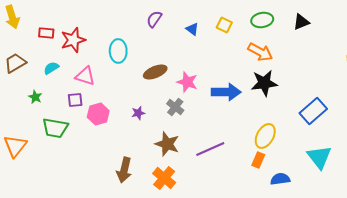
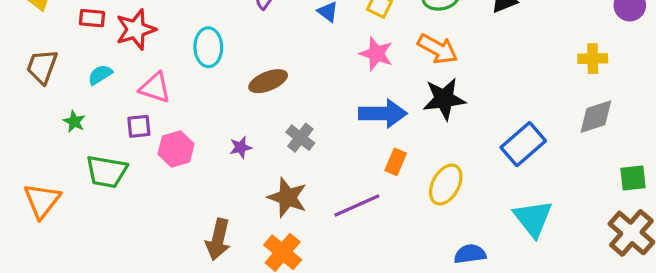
brown trapezoid: (15, 63) -> (42, 67), turned -40
pink star: (187, 82) -> (376, 54), moved
orange rectangle: (258, 160) -> (396, 162), moved

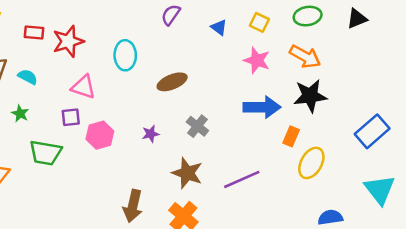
cyan semicircle: (100, 75) -> (28, 77), moved, turned 60
orange rectangle: (396, 162) -> (291, 136), moved

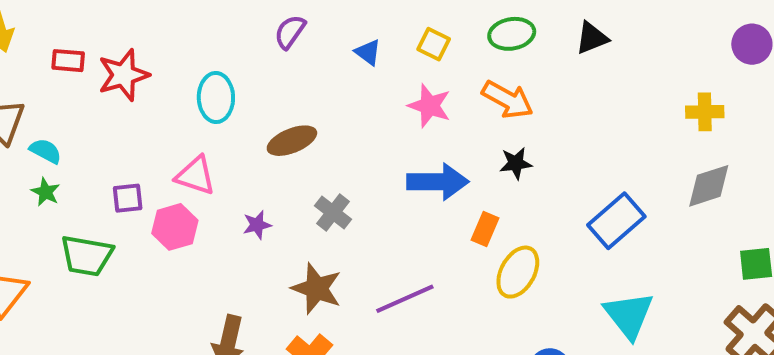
cyan semicircle: (28, 77) -> (46, 151), moved
pink triangle: (83, 87) -> (195, 176), moved
black star: (310, 96) -> (516, 163), size x0.6

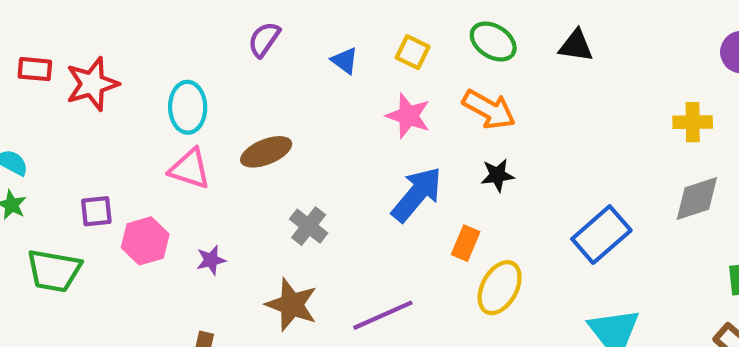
green ellipse: (512, 34) -> (493, 42), turned 42
black triangle: (592, 38) -> (576, 46), turned 30
pink triangle: (195, 176) -> (190, 169), moved
blue arrow: (438, 182) -> (417, 194), turned -50
purple star: (257, 225) -> (211, 260), moved

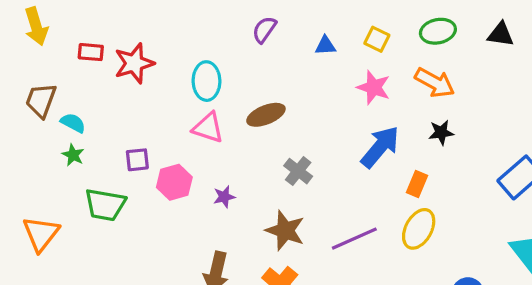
green ellipse: (493, 42) -> (438, 31), turned -44
blue triangle: (345, 61) -> (325, 46), turned -40
yellow ellipse: (500, 288) -> (419, 229), moved

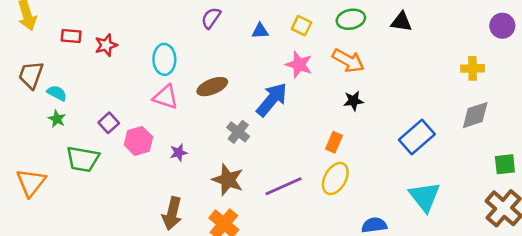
red star: (134, 63) -> (106, 45), size x0.7
blue arrow: (380, 147) -> (272, 100), moved
purple square: (137, 160) -> (109, 123), turned -36

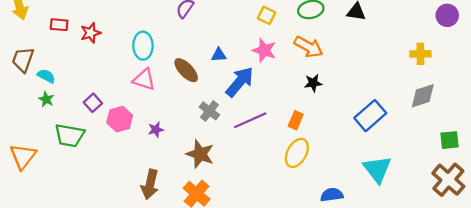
blue triangle: (260, 31) -> (219, 55), moved
brown ellipse: (212, 87) -> (186, 70), turned 68
purple line: (283, 186) -> (250, 120), moved

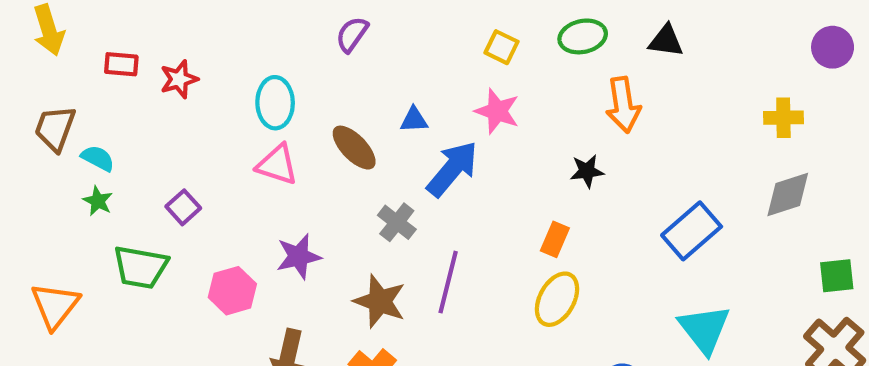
orange arrow: (309, 47) -> (623, 105), moved, turned 52
pink hexagon: (120, 119) -> (232, 291), moved
purple line: (250, 120) -> (448, 282), moved, turned -52
purple star: (156, 130) -> (299, 256), size x1.5

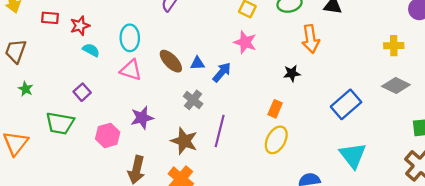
blue triangle: (414, 120) -> (197, 63), moved
cyan semicircle: (98, 158) -> (91, 50), moved
blue arrow: (452, 169) -> (222, 72), size x0.7
gray diamond: (788, 195) -> (396, 86), turned 44
green star: (98, 201) -> (26, 89), moved

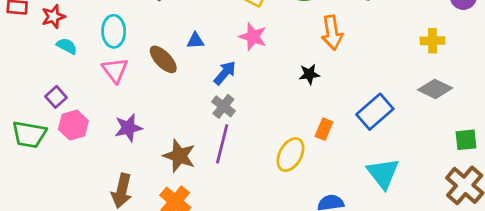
blue triangle: (197, 63) -> (195, 41), moved
pink triangle: (131, 70) -> (115, 70), turned 35
gray cross: (193, 100) -> (223, 106), moved
orange rectangle: (275, 109) -> (324, 129), moved
pink hexagon: (108, 135) -> (73, 125), moved

